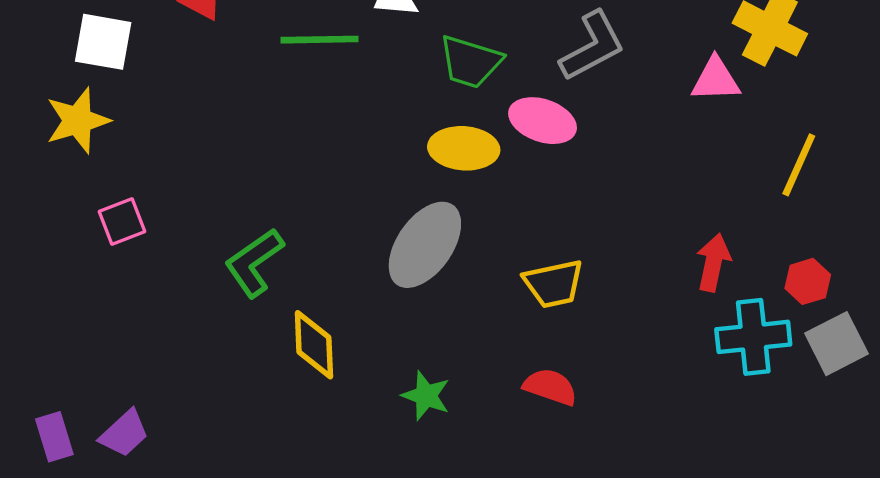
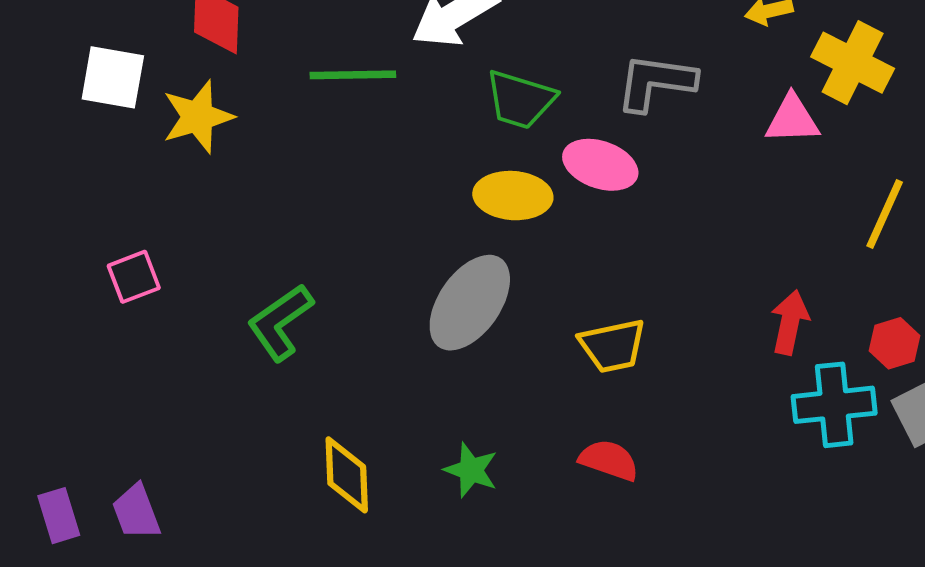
gray L-shape: (592, 46) -> (656, 82), turned -144
yellow star: (78, 121) -> (198, 117), moved
yellow diamond: (314, 345) -> (347, 475), moved
purple trapezoid: (124, 433) -> (136, 512), turned 112

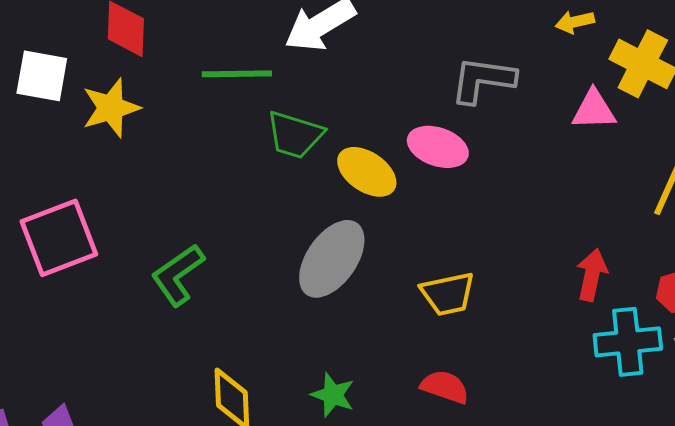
green trapezoid: (520, 100) -> (295, 135), moved
yellow ellipse: (513, 196) -> (367, 172), turned 30
pink square: (134, 277) -> (59, 238), size x1.8

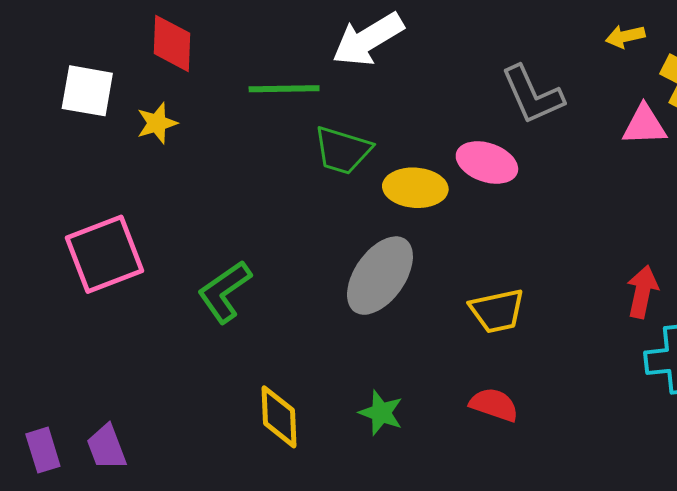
gray L-shape: (483, 80) -> (532, 95), turned -122
yellow star: (111, 108) -> (157, 123), size x0.7
yellow ellipse: (367, 172) -> (415, 188), turned -30

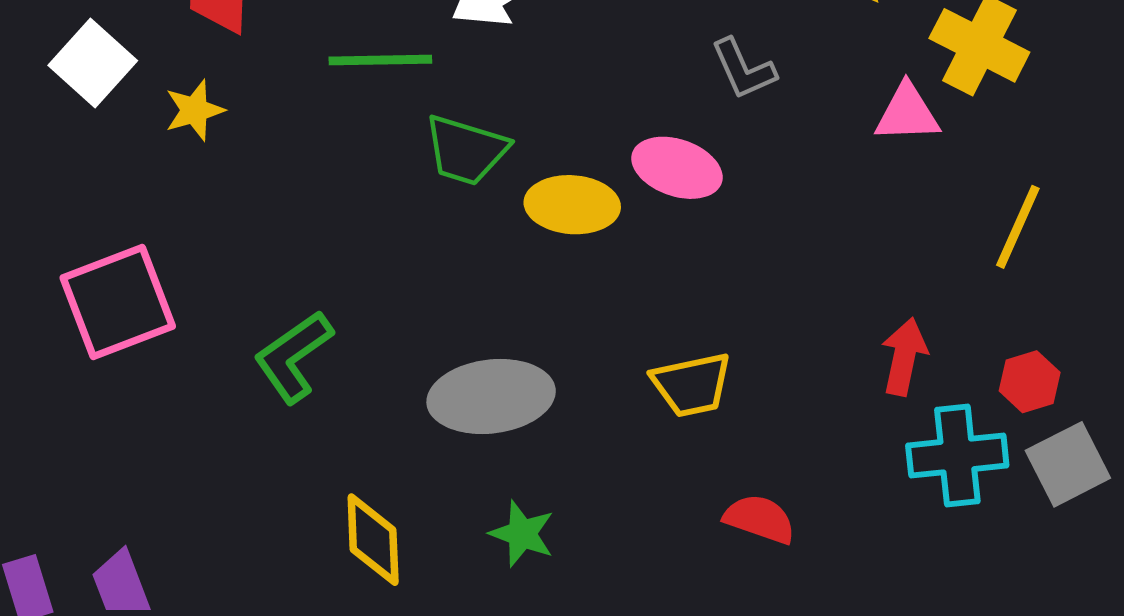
white square: (87, 91) -> (93, 63), turned 32
gray L-shape: (532, 95) -> (743, 69), size x0.7
gray ellipse: (380, 276) -> (491, 396), moved, turned 48
red semicircle: (494, 405) -> (760, 519), moved

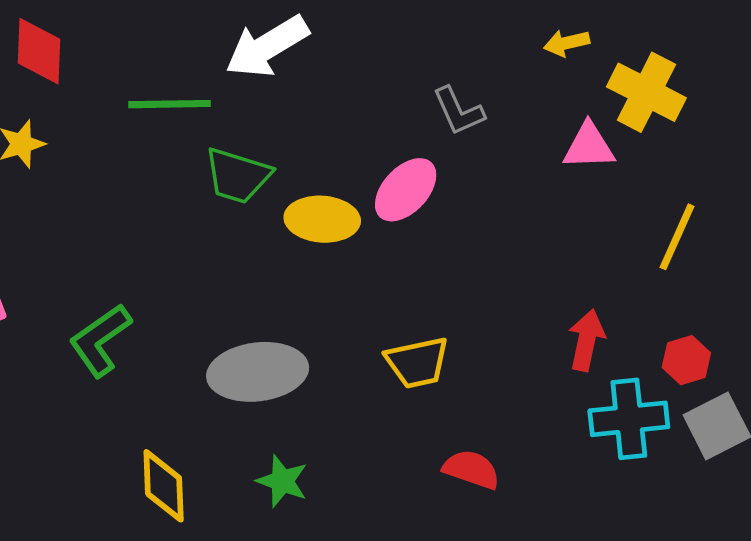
pink ellipse: (677, 168) -> (406, 190), turned -66

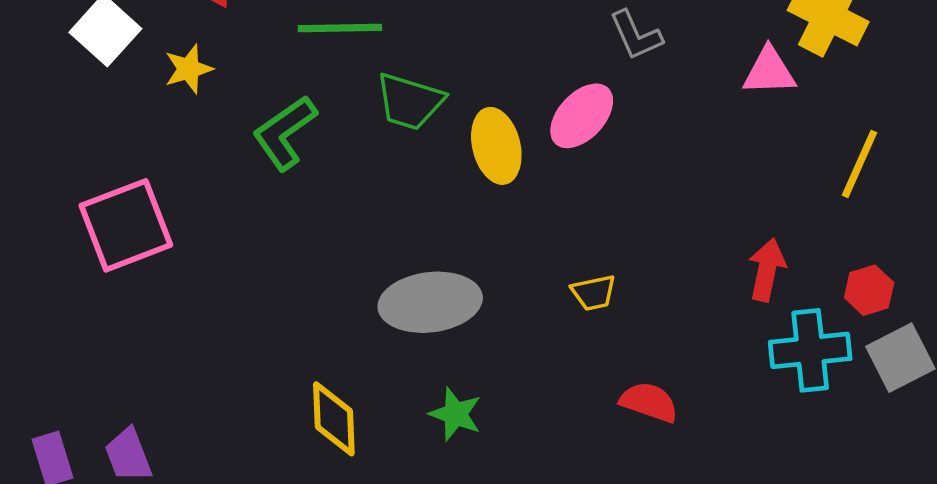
yellow ellipse: (322, 219) -> (496, 146), turned 72
green L-shape: (100, 340) -> (285, 133), moved
yellow trapezoid: (417, 362) -> (594, 293), size x0.7

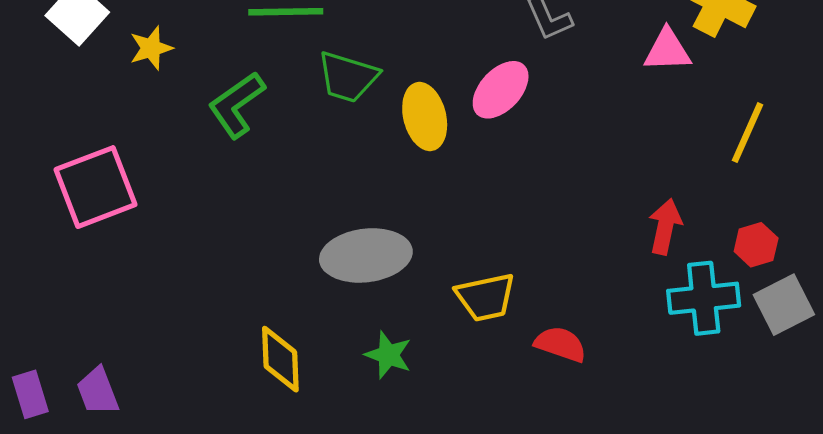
yellow trapezoid: (594, 293) -> (486, 297), moved, size x1.5

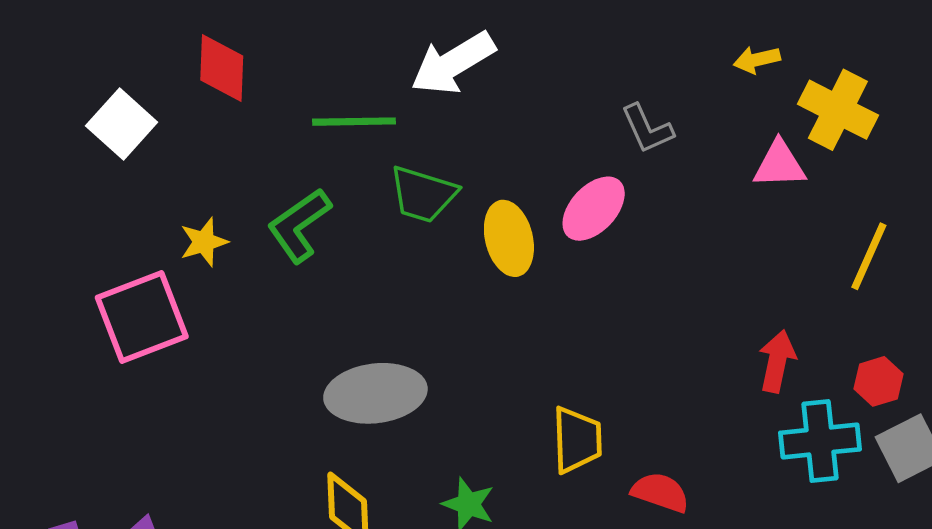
yellow star: (151, 48) -> (204, 242), moved
gray ellipse: (366, 255) -> (375, 393), moved
yellow trapezoid: (486, 297) -> (577, 440), turned -80

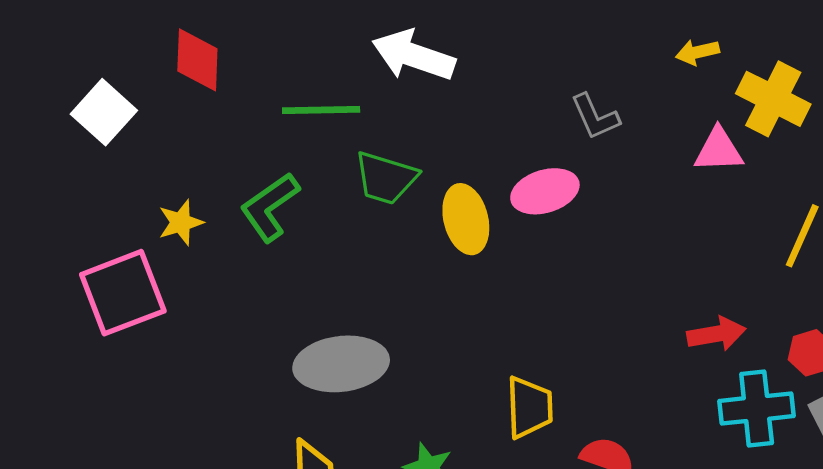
white arrow: (453, 63) -> (413, 55), turned 50
pink ellipse: (594, 209) -> (545, 191), turned 30
red arrow: (777, 361) -> (716, 334), turned 68

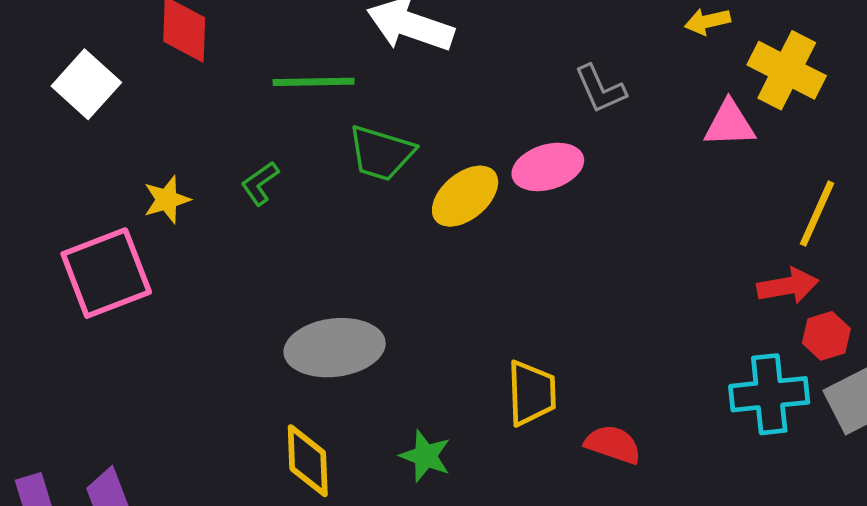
green L-shape: (270, 207) -> (260, 183), size x0.6
yellow ellipse: (466, 219) -> (465, 196), turned 64
red arrow: (716, 334) -> (788, 286), moved

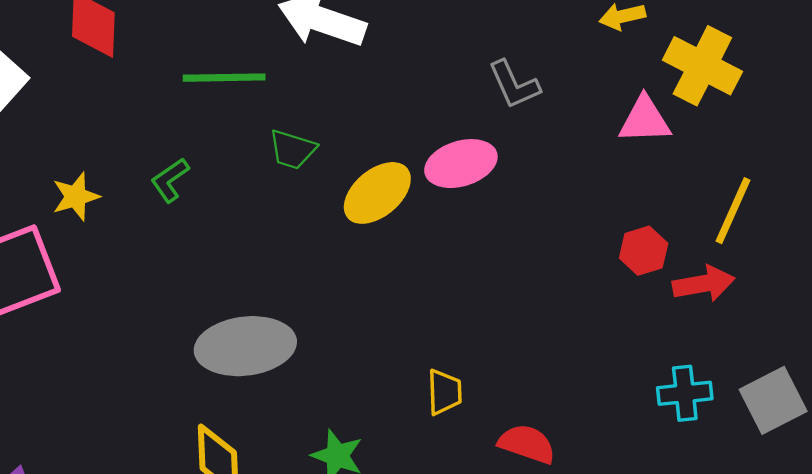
green trapezoid: (381, 153) -> (292, 149), size x0.7
red hexagon: (826, 336) -> (644, 251), moved
yellow trapezoid: (531, 393) -> (444, 392), size x0.7
cyan cross: (769, 394) -> (685, 393), size x0.7

